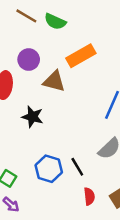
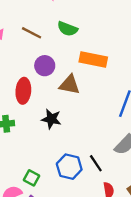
brown line: (26, 16) -> (32, 33), moved
orange rectangle: (81, 56) -> (93, 59), turned 44

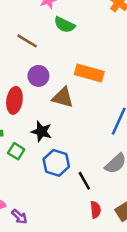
green semicircle: (67, 29) -> (65, 25), moved
blue hexagon: (69, 167) -> (56, 163), moved
green square: (32, 178) -> (16, 151), moved

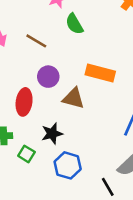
green semicircle: (65, 25) -> (74, 24), turned 35
black star: (41, 132) -> (52, 134), turned -30
black line: (84, 181) -> (108, 187), moved

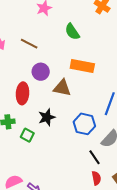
green semicircle: (74, 24) -> (72, 32), moved
blue hexagon: (68, 165) -> (84, 124), moved

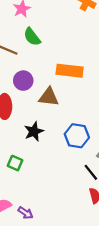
green semicircle: (72, 32) -> (32, 37), moved
green square: (27, 135) -> (15, 163), moved

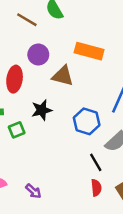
green square: (15, 163) -> (17, 130), moved, turned 35
purple arrow: (25, 213) -> (33, 191), moved

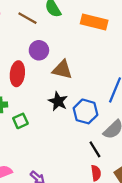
orange rectangle: (89, 51) -> (94, 22), moved
black star: (42, 110) -> (58, 101), moved, turned -30

